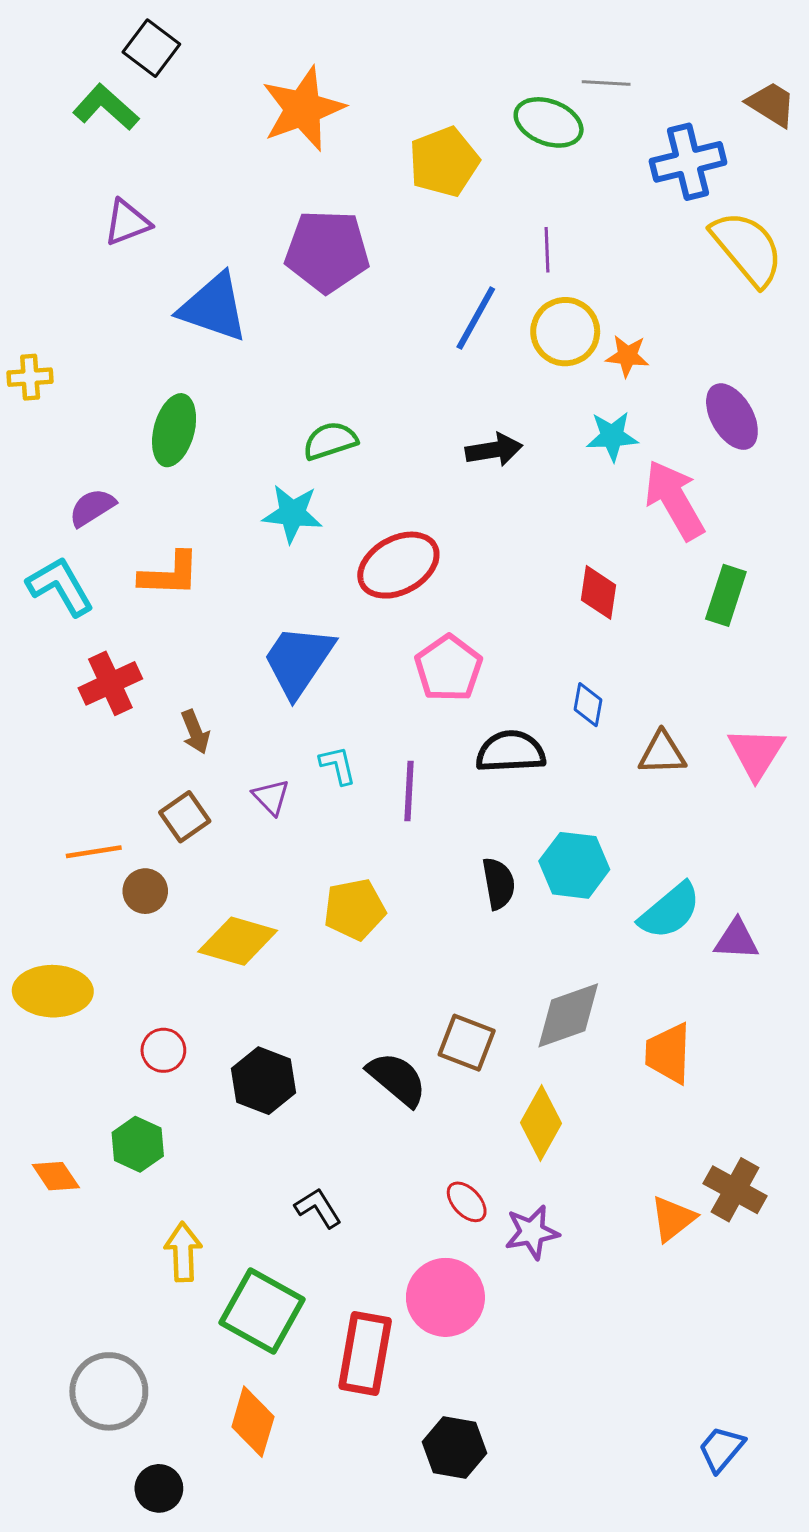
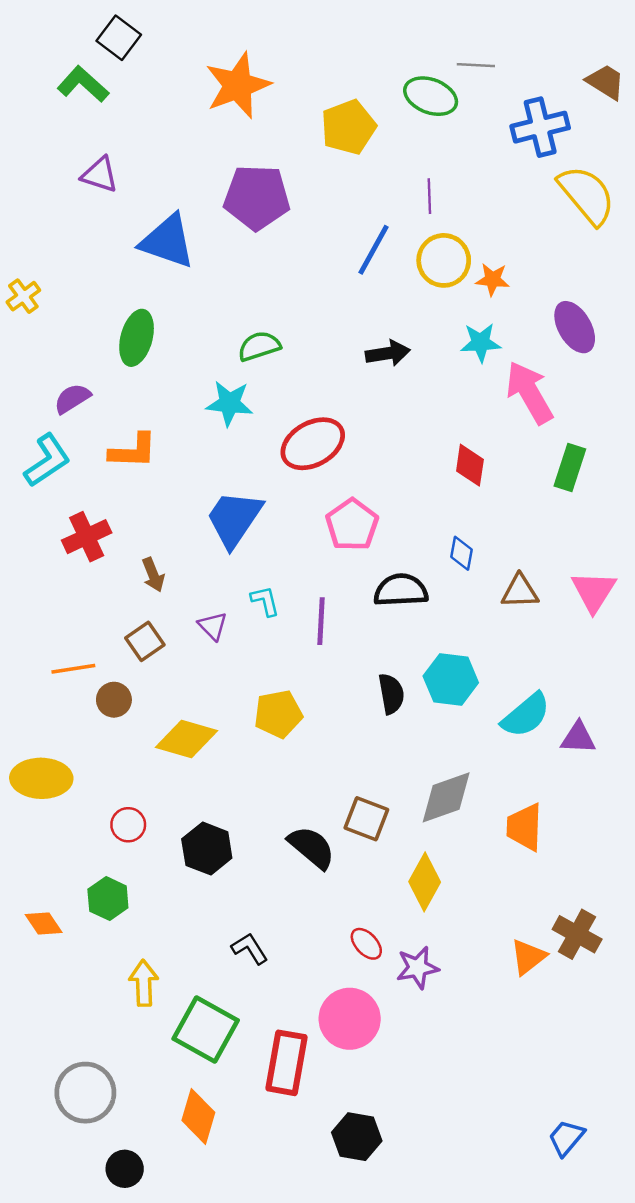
purple triangle: (127, 222) -> (100, 175), turned 39
yellow cross: (30, 377) -> (23, 296), turned -32
cyan L-shape: (60, 586) -> (47, 460), turned 86

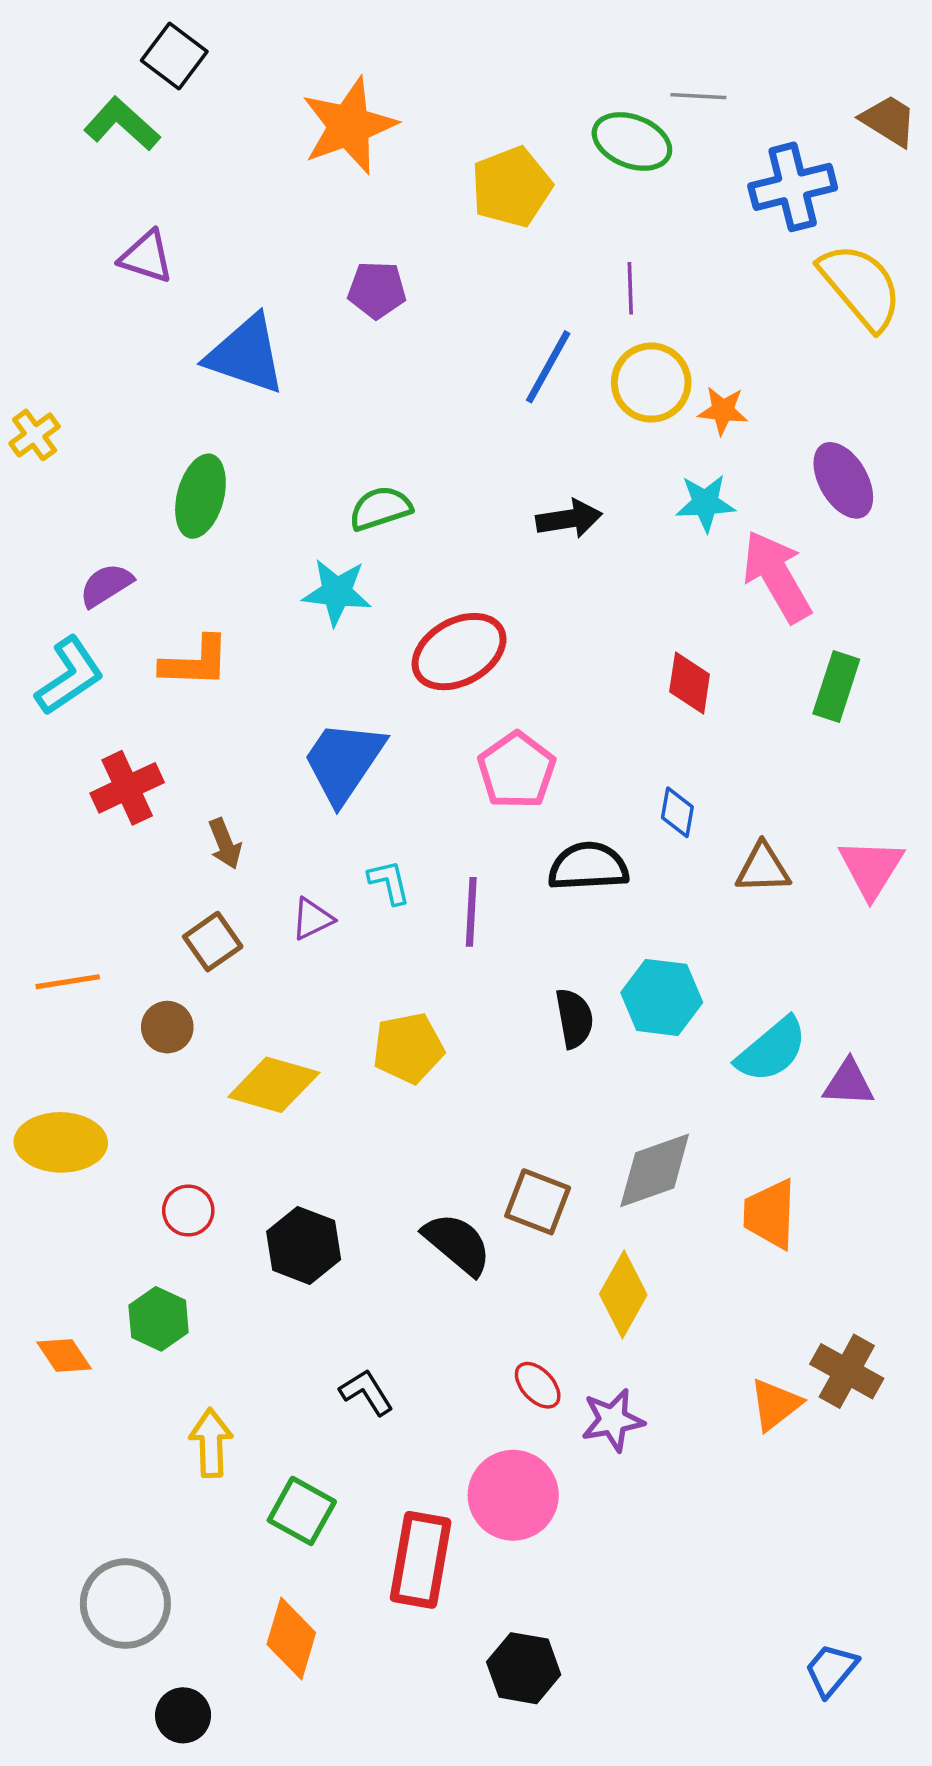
purple pentagon: (257, 197) -> (377, 290), size x0.6
purple triangle: (213, 626) -> (312, 919), turned 48
orange line: (73, 669) -> (68, 982), moved
green square: (206, 1029) -> (302, 1511), size x0.7

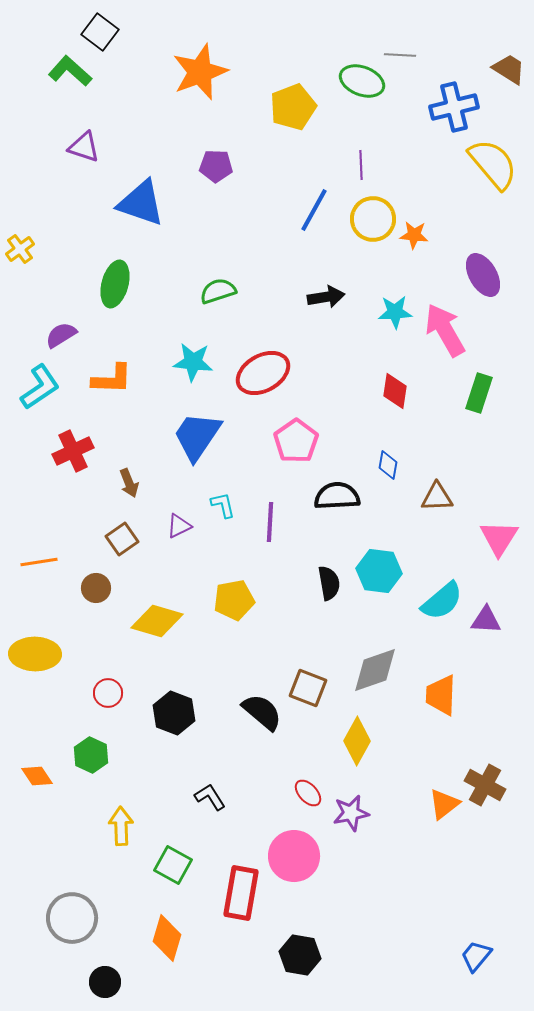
cyan star: (705, 503) -> (395, 312), moved
cyan star: (337, 592) -> (193, 362), moved
pink triangle: (871, 868) -> (499, 538), moved

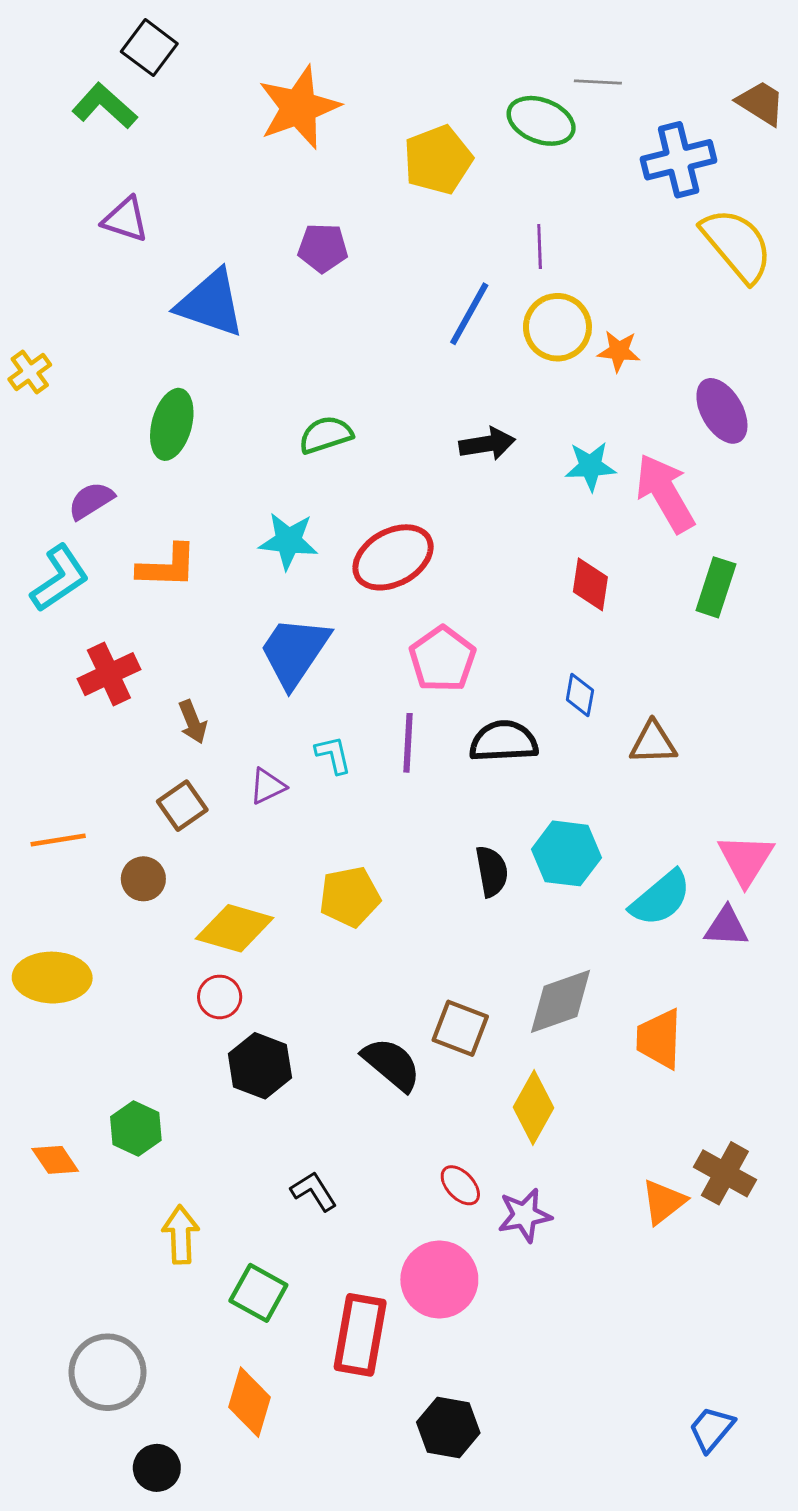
purple line: (270, 522) -> (408, 743), moved
pink triangle: (499, 538) -> (746, 859), moved
red circle: (108, 693) -> (220, 997), moved

